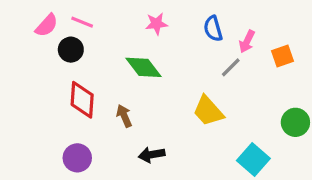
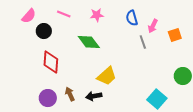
pink line: (82, 22) -> (64, 14), moved
gray line: (231, 67) -> (143, 42), turned -64
yellow trapezoid: (208, 111) -> (107, 76), moved, turned -90
brown arrow: (124, 116) -> (70, 94), moved

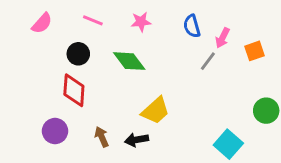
black circle: (44, 31) -> (78, 54), moved
gray line: (143, 42) -> (208, 61), turned 56
purple circle: (48, 98) -> (55, 131), moved

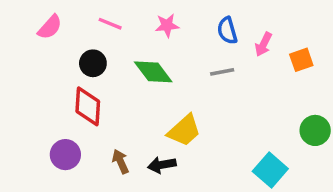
gray line: (208, 61) -> (222, 72), moved, turned 42

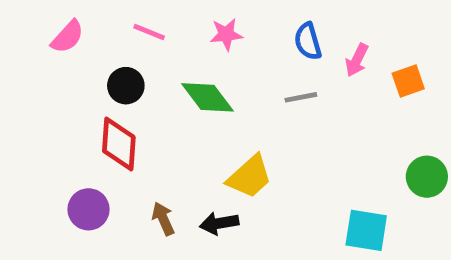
cyan square: (270, 170) -> (366, 230), turned -32

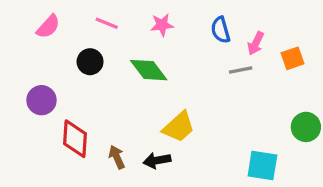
gray line: (301, 97) -> (241, 70), moved
red diamond: (119, 144) -> (75, 139), moved
purple circle: (89, 209) -> (41, 100), moved

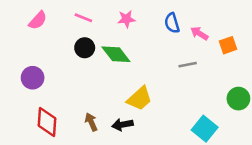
pink arrow: (256, 43) -> (199, 33), turned 96
black circle: (90, 62) -> (85, 48), moved
gray line: (241, 70) -> (188, 65), moved
red diamond: (75, 139) -> (47, 122), moved
cyan square: (262, 165) -> (205, 129), turned 30

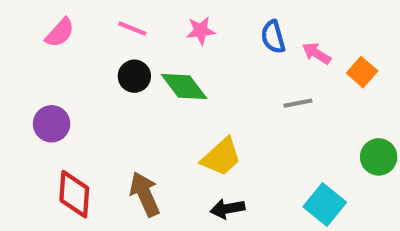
orange square: (228, 45) -> (362, 72), turned -30
brown arrow: (91, 122) -> (145, 194), size x1.5
black arrow: (122, 125) -> (228, 209), moved

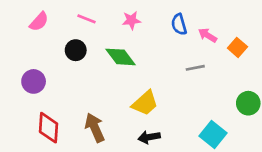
black circle: (134, 76) -> (76, 50), moved

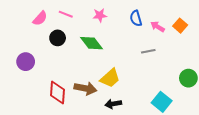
pink semicircle: (39, 22) -> (40, 18), moved
orange square: (237, 47) -> (180, 26), moved
red diamond: (48, 128) -> (58, 93), moved
brown arrow: (95, 128) -> (85, 88), moved, turned 125

